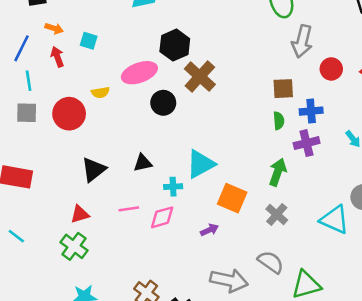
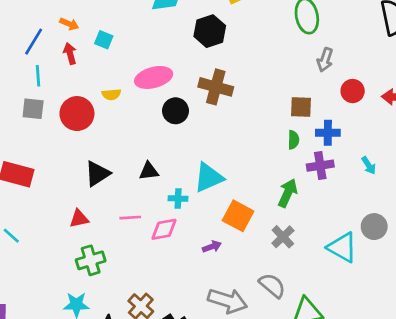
gray arrow: (302, 41) -> (325, 60), size x0.7
black hexagon: (175, 45) -> (210, 31), moved
brown cross: (200, 77) -> (216, 87), turned -32
green cross: (74, 246) -> (91, 260), moved, turned 32

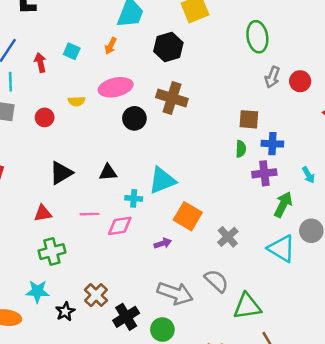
orange arrow: (69, 24) -> (111, 46), moved, turned 91
red circle: (353, 91) -> (300, 81), moved
red circle: (77, 114) -> (45, 117), size x0.6
green arrow: (288, 193) -> (283, 204), moved

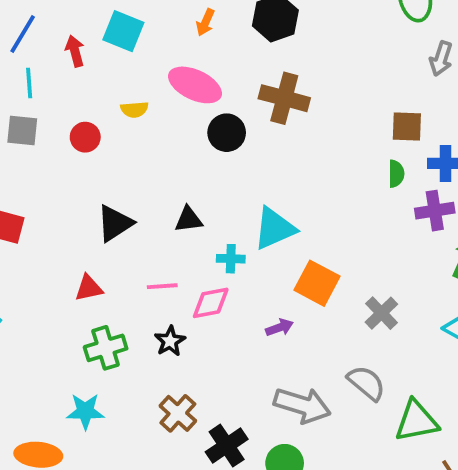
orange arrow: (111, 46) -> (205, 22), moved
cyan square: (72, 51) -> (123, 31), size x1.5
pink ellipse: (116, 87) -> (195, 85), turned 40
black star: (65, 311) -> (170, 341), moved

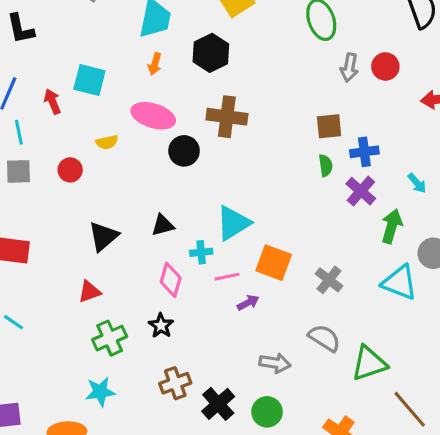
purple cross: (435, 211) -> (361, 191), turned -32
pink line: (162, 286) -> (227, 277), moved
pink diamond: (211, 303) -> (171, 280), moved, turned -56
gray arrow: (302, 405) -> (275, 363), size x0.7
brown cross: (178, 413) -> (175, 383), turned 36

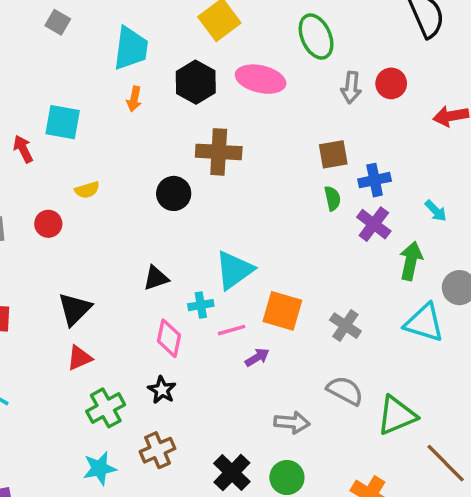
pink ellipse: (153, 116) -> (261, 79), moved
black triangle: (103, 236) -> (75, 309), moved
brown cross: (175, 383) -> (158, 450), moved

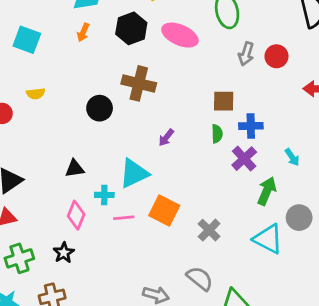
purple arrow: (257, 357) -> (166, 138), moved, turned 150

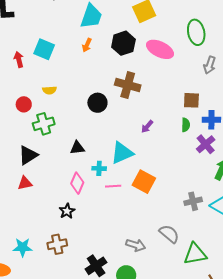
gray cross: (209, 230) -> (193, 201), moved, turned 30
green cross: (19, 258) -> (44, 124), moved

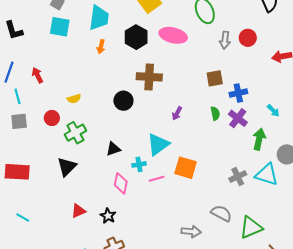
cyan square: (44, 49) -> (60, 27), moved
green semicircle: (186, 125) -> (215, 113), moved
red triangle: (25, 183) -> (78, 211), moved
black star: (67, 211) -> (108, 216), moved

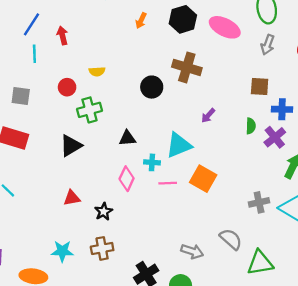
gray arrow: (225, 40) -> (268, 45), moved
gray square: (19, 121) -> (21, 96), moved

